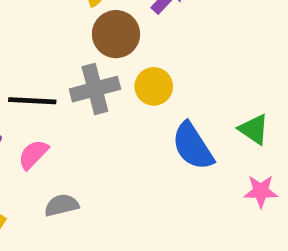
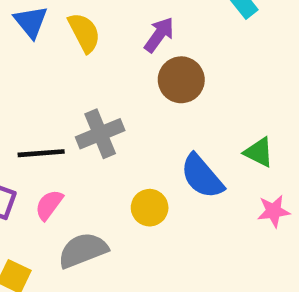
brown circle: (116, 34) -> (181, 80), moved
yellow circle: (154, 86) -> (150, 208), moved
gray semicircle: (62, 205) -> (83, 250), size x1.5

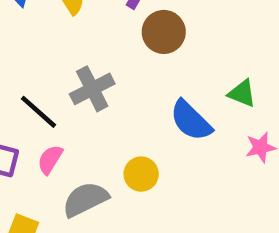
black line: (41, 153) -> (38, 112), turned 51
yellow circle: (150, 208) -> (141, 174), moved

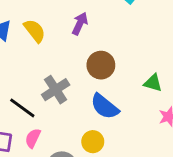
brown circle: (164, 32) -> (101, 65), moved
blue semicircle: (191, 121) -> (105, 106), moved

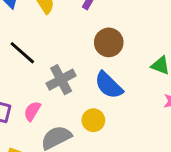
gray cross: (56, 90) -> (61, 80), moved
black line: (22, 108) -> (22, 53), moved

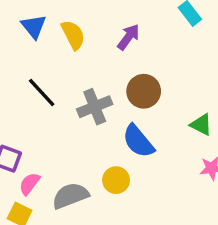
gray cross: (61, 80) -> (95, 107), moved
pink semicircle: (32, 111) -> (29, 184), moved

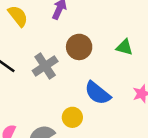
green triangle: (201, 125) -> (124, 47), moved
blue semicircle: (138, 141) -> (98, 93), moved

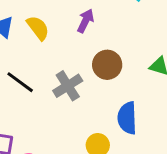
blue semicircle: (98, 93) -> (127, 118), turned 48

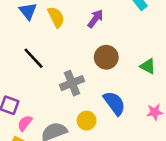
gray cross: (68, 86) -> (72, 83), moved
blue semicircle: (127, 118) -> (114, 103), turned 135

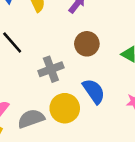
yellow circle: (87, 121) -> (65, 108), size x1.5

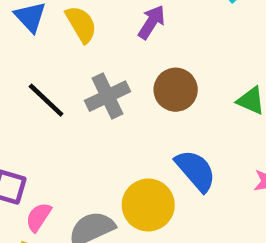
gray cross: (51, 69) -> (108, 96), moved

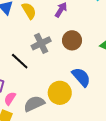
black line: (46, 100) -> (20, 61), moved

